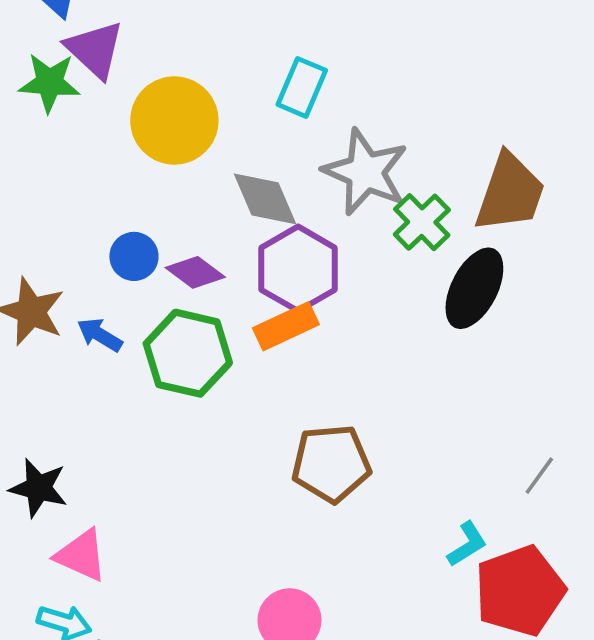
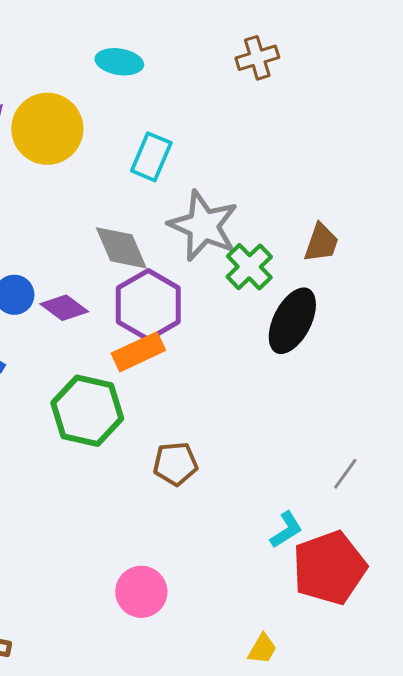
yellow circle: (174, 120) -> (47, 129), moved
brown trapezoid: (510, 193) -> (321, 243), size x0.6
green hexagon: (188, 353) -> (87, 411), moved
brown pentagon: (331, 463) -> (175, 464), size x0.7

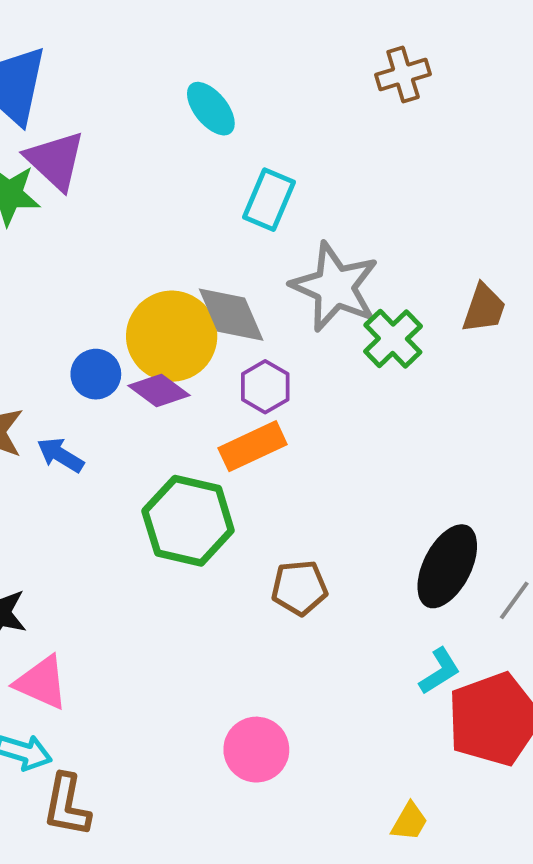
cyan ellipse: (119, 62) -> (211, 109), moved, turned 42
yellow circle: (47, 129) -> (172, 336), moved
purple hexagon: (148, 305) -> (265, 387), size x0.6
black ellipse: (292, 321) -> (447, 566), moved

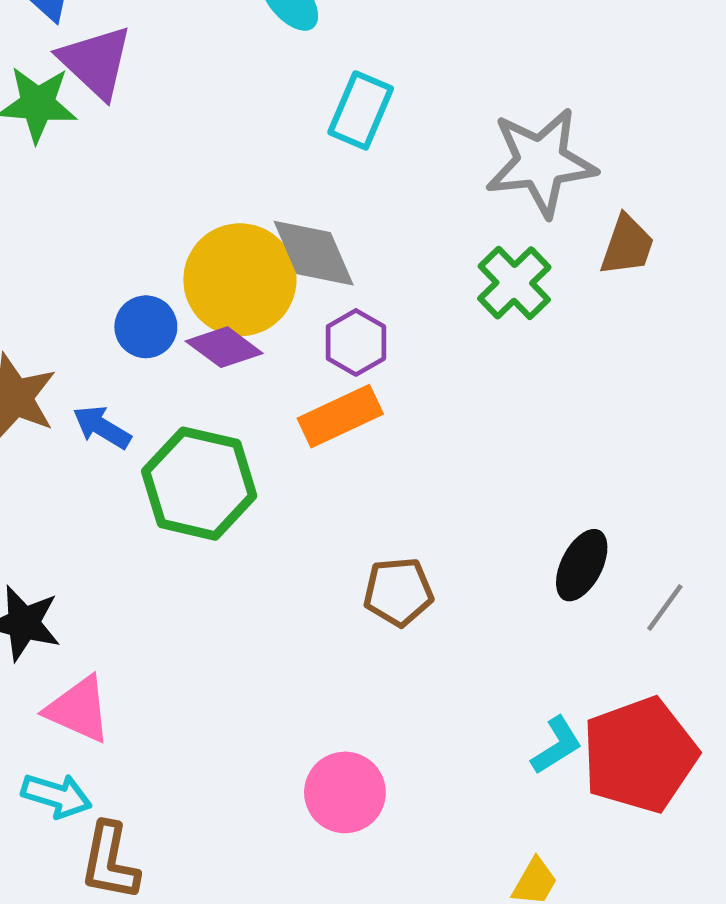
gray star: (335, 287) -> (541, 162), moved, turned -30
green hexagon: (188, 521) -> (199, 484), moved
black ellipse: (447, 566) -> (582, 565), size x0.7
cyan L-shape: (440, 671) -> (557, 745), moved

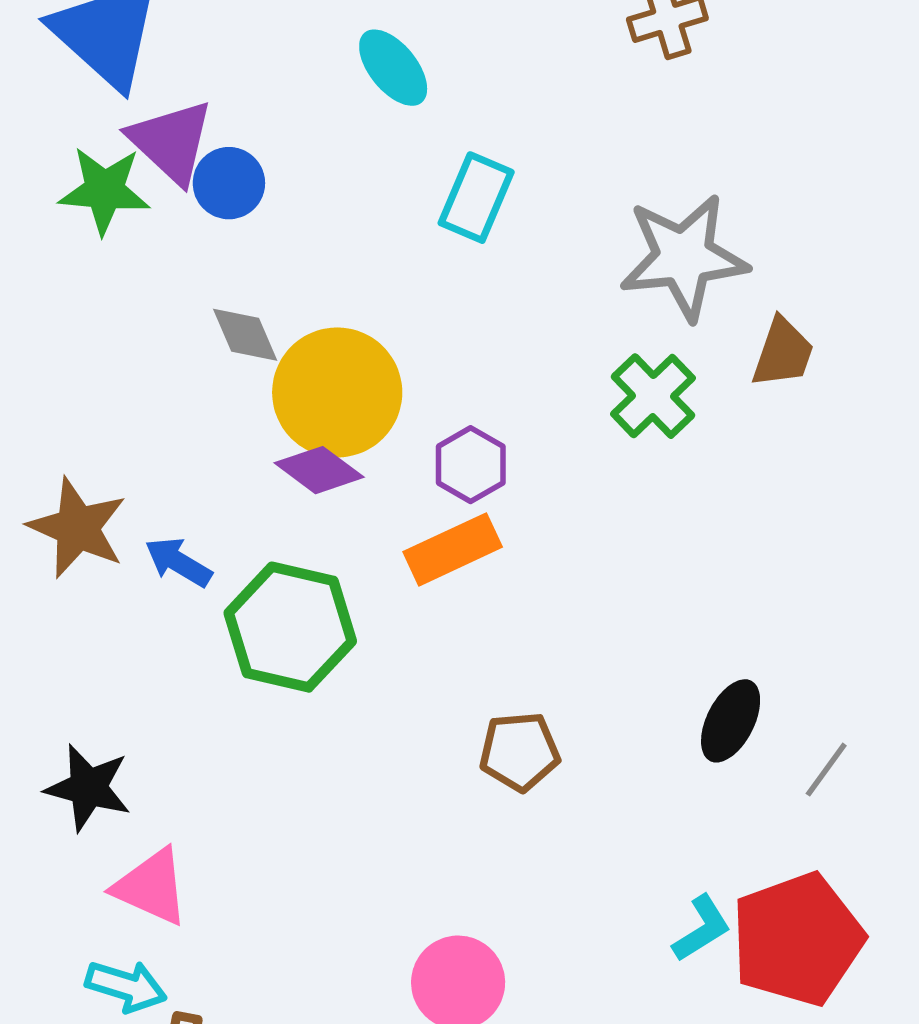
gray diamond: (314, 253) -> (245, 335), moved, size x0.7
blue circle: (146, 327) -> (229, 183), moved

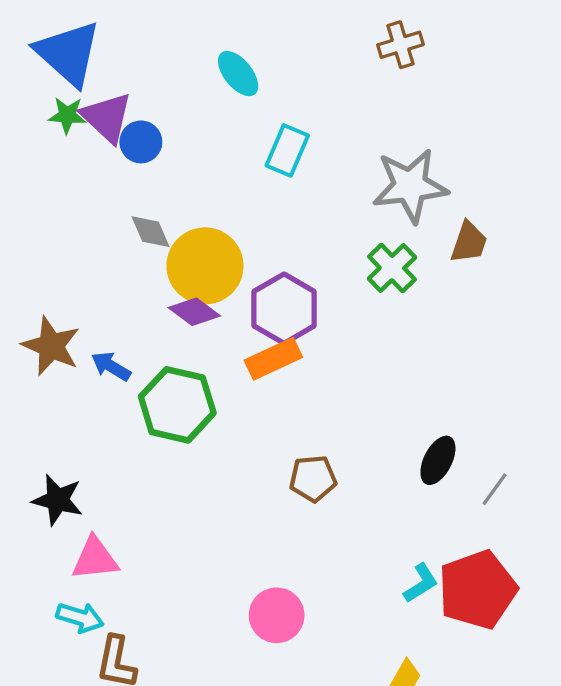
green star: (104, 190) -> (67, 115), moved, size x0.7
purple hexagon: (471, 465) -> (284, 309), size x1.6
pink triangle: (151, 887) -> (95, 559), turned -30

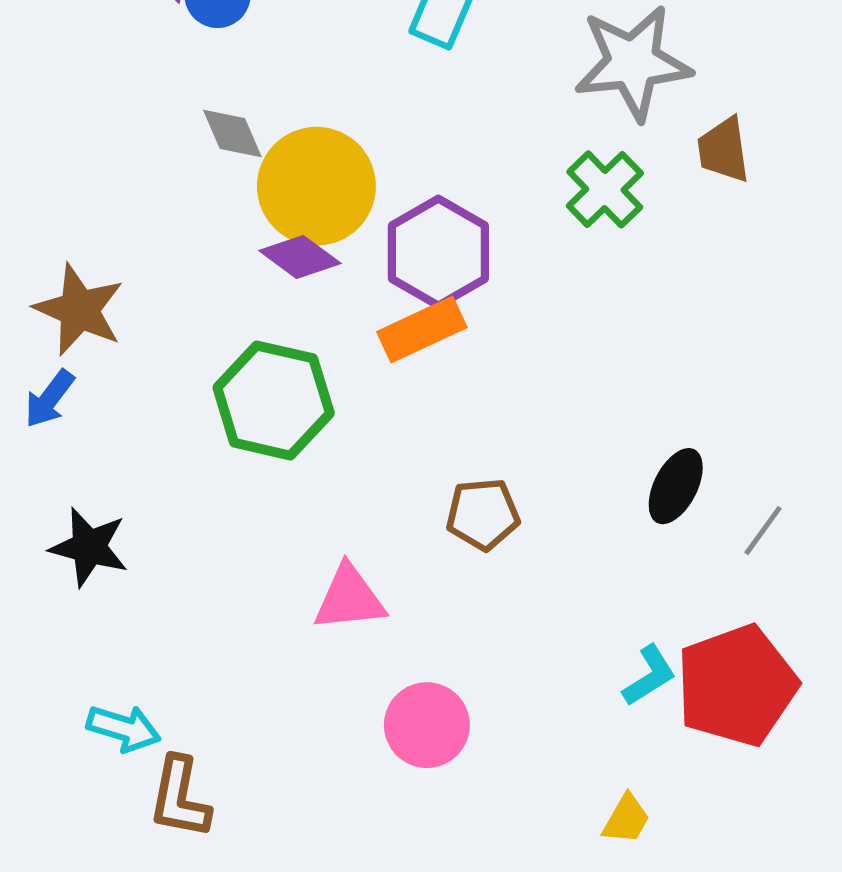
brown trapezoid: (469, 242) -> (723, 150), turned 153
blue arrow: (111, 366) -> (49, 399), moved, turned -84
pink triangle: (95, 559) -> (349, 598), moved

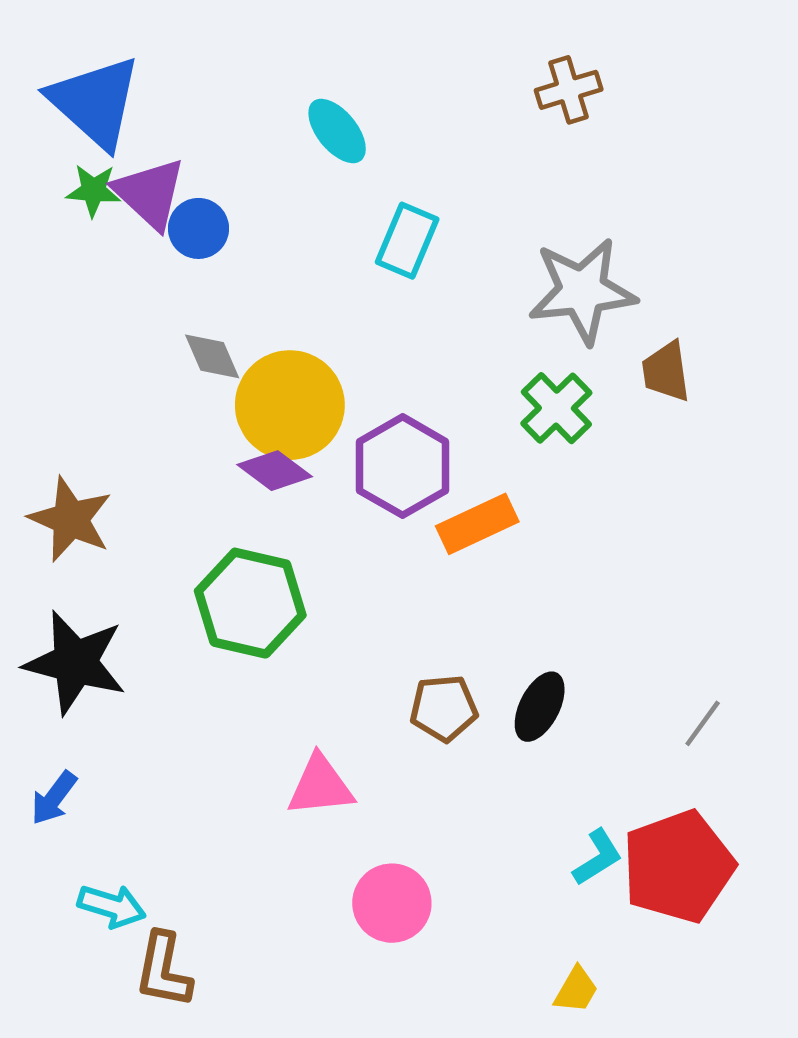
orange rectangle: (422, 330) -> (477, 524), moved
blue arrow: (49, 399) -> (54, 798), moved
black ellipse: (676, 486) -> (540, 707), moved
black star: (89, 547) -> (75, 662), moved, size x1.4

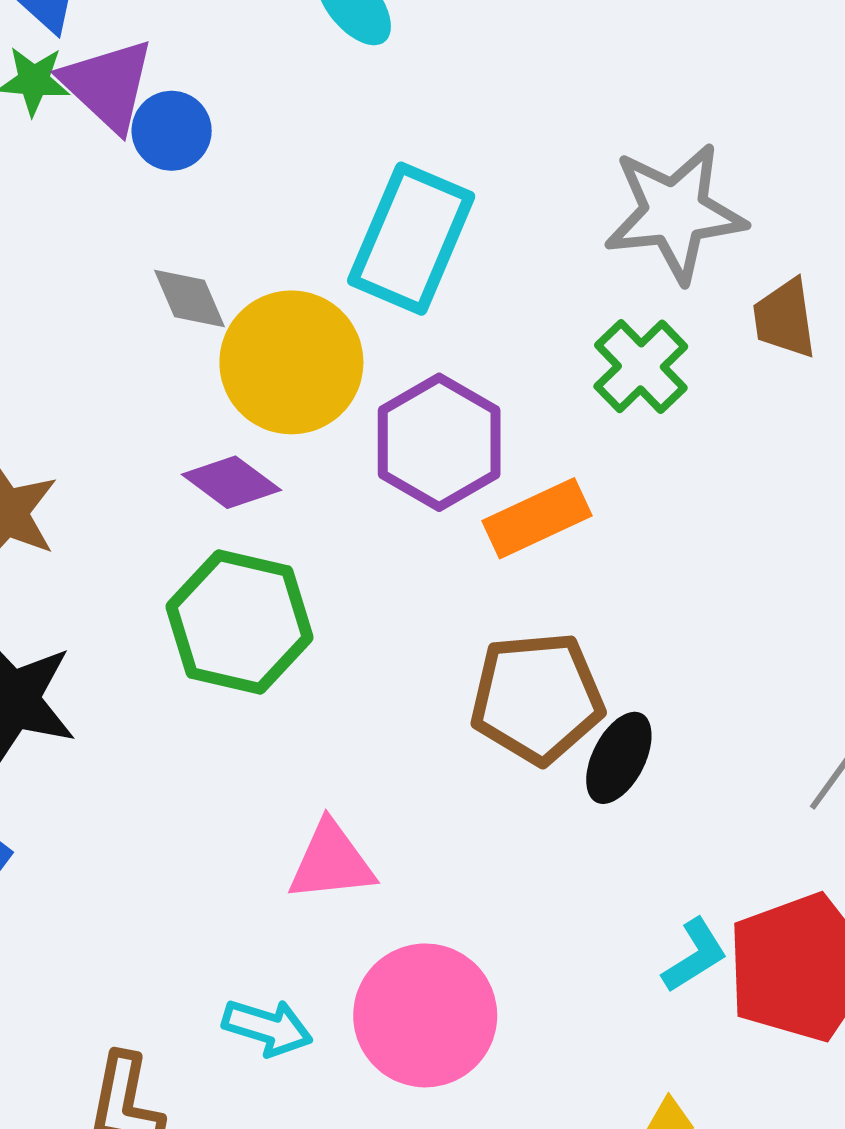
cyan rectangle: (407, 241) -> (411, 239), moved, size x1.5
purple diamond: (275, 471) -> (231, 482), moved
brown pentagon: (444, 708) -> (537, 698), moved, size x1.5
pink circle: (392, 903) -> (425, 1015), size x1.4
cyan arrow: (112, 906) -> (267, 1027), moved

